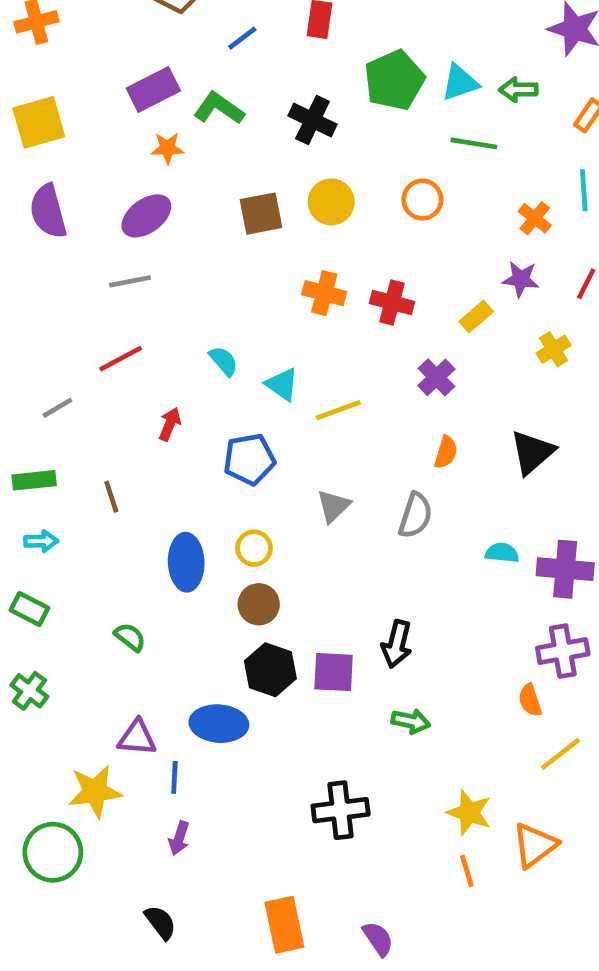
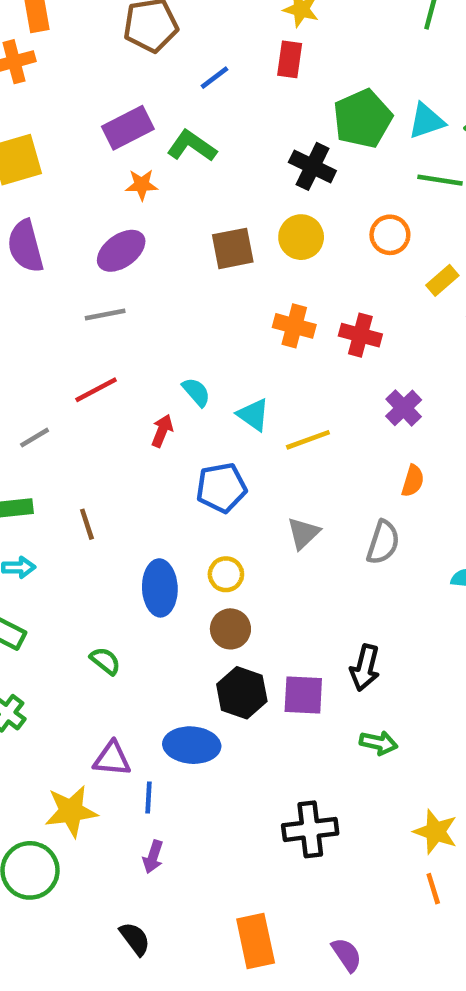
black cross: (312, 120) -> (312, 166), moved
yellow rectangle: (476, 317) -> (442, 280), moved
red arrow: (170, 424) -> (162, 431), moved

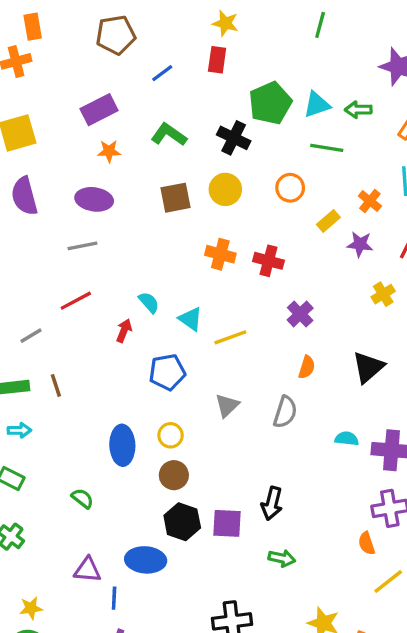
green L-shape: (192, 146) -> (169, 135), moved
purple ellipse: (121, 251) -> (94, 199), turned 44
brown line: (87, 524) -> (56, 385), moved
yellow star: (71, 811) -> (31, 608), moved, size x0.6

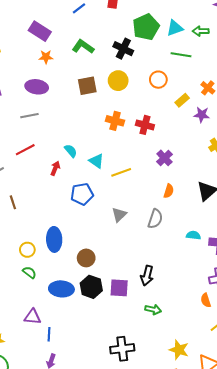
purple rectangle: (99, 110) -> (40, 31), turned 60
yellow circle: (171, 435) -> (27, 250), moved
blue ellipse: (146, 560) -> (61, 289), moved

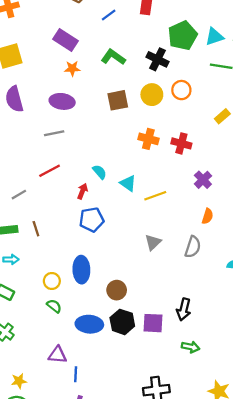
orange circle: (158, 80) -> (181, 90), moved
blue pentagon: (82, 194) -> (92, 220), moved

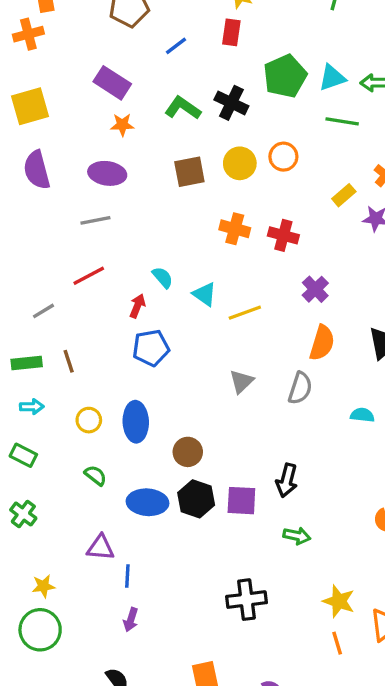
black cross: (158, 59) -> (231, 103), moved
orange semicircle: (208, 216) -> (322, 343), size x1.5
yellow circle: (52, 281) -> (89, 420), moved

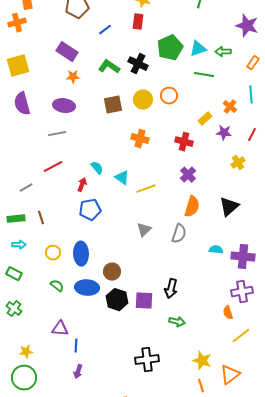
red cross: (283, 235) -> (184, 142), moved
blue ellipse: (147, 502) -> (87, 288), moved

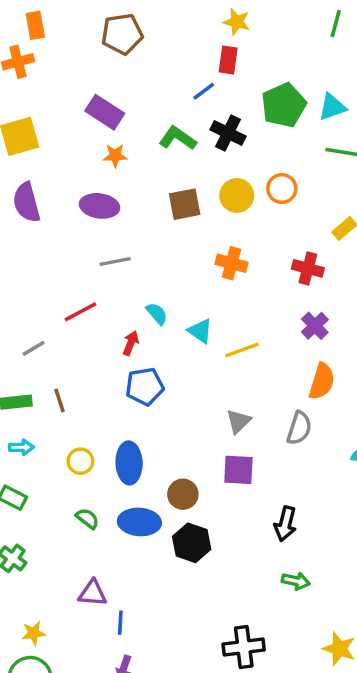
blue line: (105, 30) -> (204, 91), moved
gray line: (57, 134) -> (115, 261), moved
purple square: (144, 301) -> (238, 470), moved

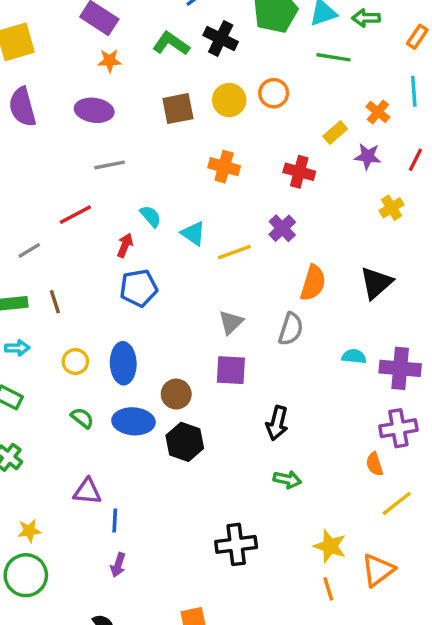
purple cross: (315, 326) -> (282, 228), moved

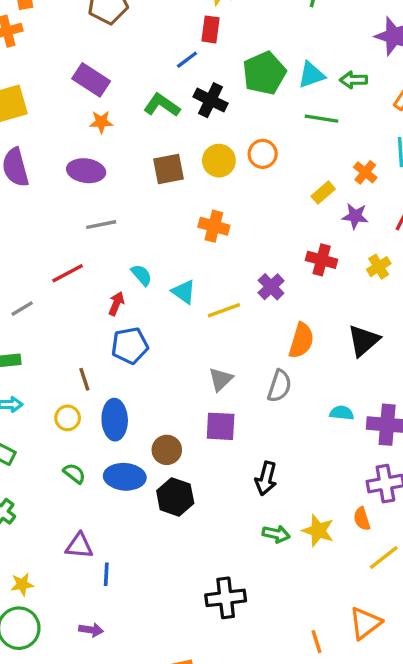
red cross: (299, 172) -> (322, 260), moved
brown line: (55, 302) -> (84, 379), moved
yellow star: (330, 546) -> (318, 531), moved
purple arrow: (118, 565) -> (91, 630), moved, turned -100

